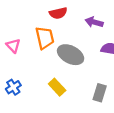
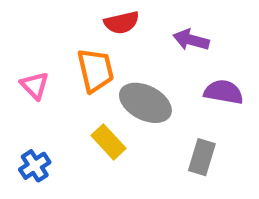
yellow rectangle: (57, 87) -> (109, 142), moved
gray rectangle: (100, 93) -> (202, 157), moved

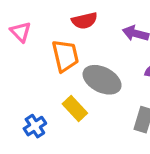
pink triangle: (35, 85) -> (21, 32), moved
blue cross: (35, 166) -> (35, 126), moved

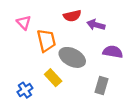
red semicircle: (84, 21) -> (72, 16), moved
pink triangle: (21, 32) -> (24, 23), moved

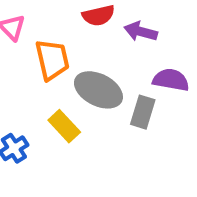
gray rectangle: (101, 86) -> (143, 112), moved

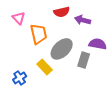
gray ellipse: (98, 90) -> (62, 49), turned -70

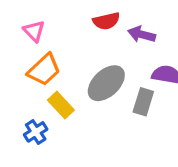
orange trapezoid: (39, 34) -> (44, 70), moved, turned 60
yellow rectangle: (45, 67) -> (61, 105), moved

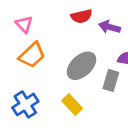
yellow rectangle: (61, 105) -> (72, 104), moved
blue cross: (36, 132) -> (25, 104), size x1.4

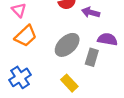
yellow rectangle: (72, 104) -> (69, 83), moved

